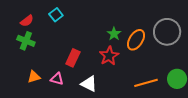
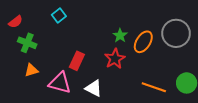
red semicircle: (27, 21) -> (16, 22), moved
orange triangle: (34, 77) -> (31, 70), moved
pink triangle: (57, 79) -> (60, 83), size x1.6
orange line: (146, 83) -> (154, 87), turned 35

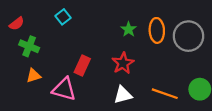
green star: (120, 35) -> (129, 29), moved
orange ellipse: (143, 42) -> (157, 30), moved, turned -35
white triangle: (94, 88) -> (123, 95), moved, turned -42

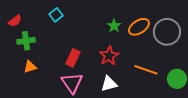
orange ellipse: (157, 30) -> (139, 27), turned 60
green cross: (29, 46) -> (26, 41), turned -30
pink triangle: (64, 89) -> (72, 83), moved, turned 40
orange line: (165, 94) -> (146, 70), moved

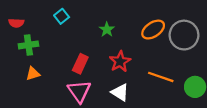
red semicircle: (15, 21) -> (16, 23), turned 40
green star: (114, 26) -> (107, 30), moved
white triangle: (109, 84) -> (120, 92), turned 48

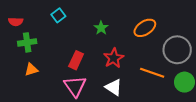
gray circle: (184, 35) -> (177, 50), moved

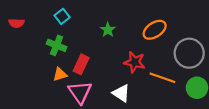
green cross: (27, 42) -> (57, 45), moved, turned 30
red star: (114, 58) -> (135, 62), moved, turned -30
orange triangle: (31, 70) -> (60, 74), moved

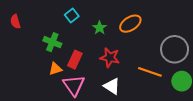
cyan square: (62, 16) -> (72, 15), moved
red semicircle: (16, 23) -> (15, 22), turned 72
orange ellipse: (155, 30) -> (130, 24), moved
red star: (135, 62) -> (110, 58), moved

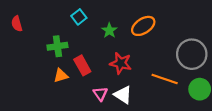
green cross: (52, 42) -> (57, 46), turned -30
red rectangle: (75, 60) -> (82, 65), turned -54
pink triangle: (74, 85) -> (100, 94), moved, size x0.6

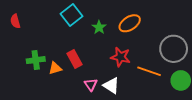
cyan square: (79, 17) -> (71, 15), size x1.5
green cross: (57, 46) -> (36, 60), moved
red star: (121, 63) -> (120, 57), moved

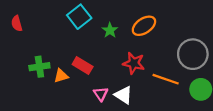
red rectangle: (75, 59) -> (83, 66), turned -30

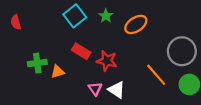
green star: (110, 30) -> (106, 16), moved
red star: (134, 63) -> (107, 61), moved
red rectangle: (83, 66) -> (81, 51), moved
orange line: (166, 79) -> (156, 75), turned 30

